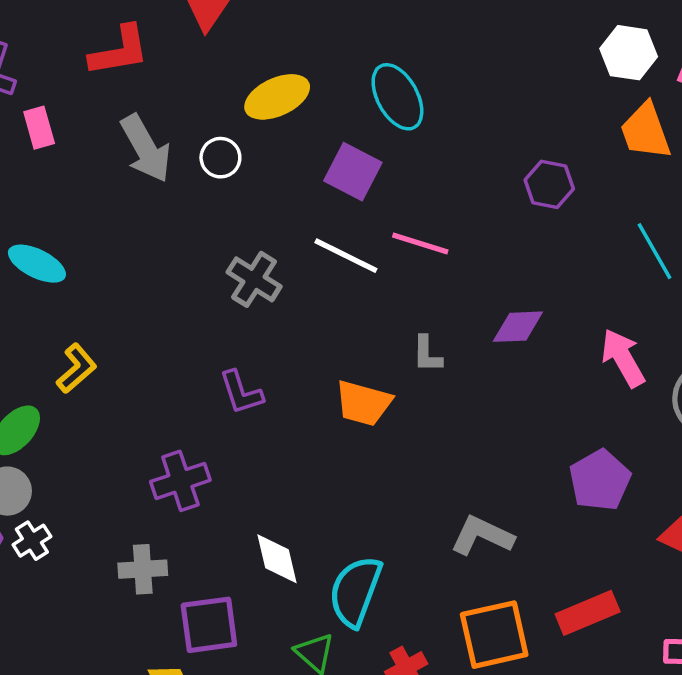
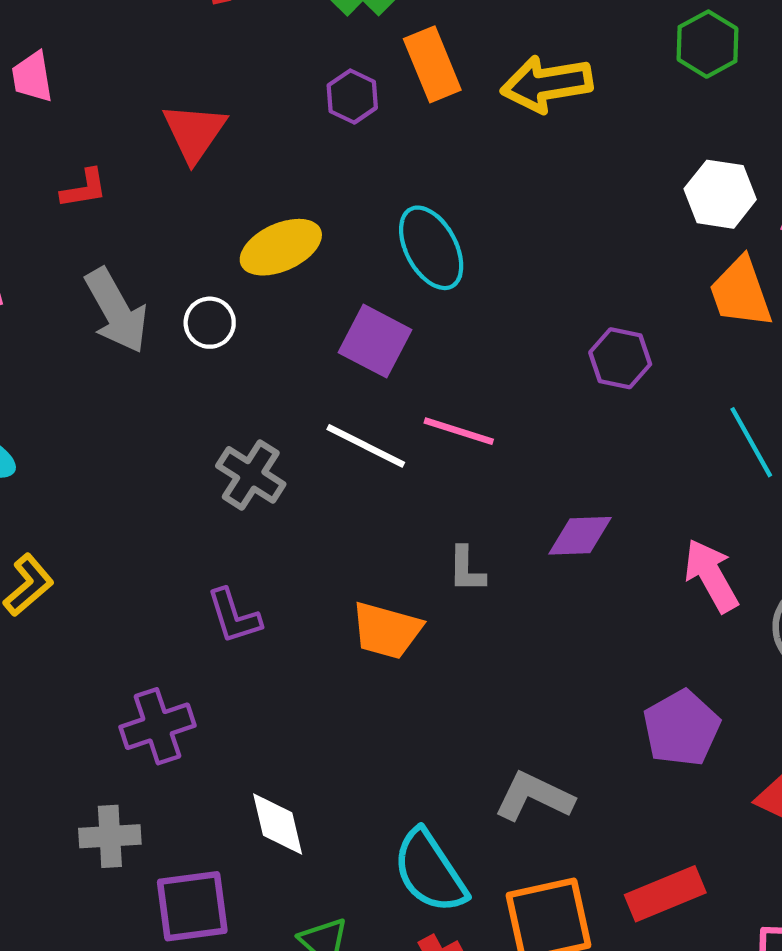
red L-shape: (119, 51) -> (84, 189), size x0.6
cyan semicircle: (355, 591) -> (430, 871), moved, turned -54

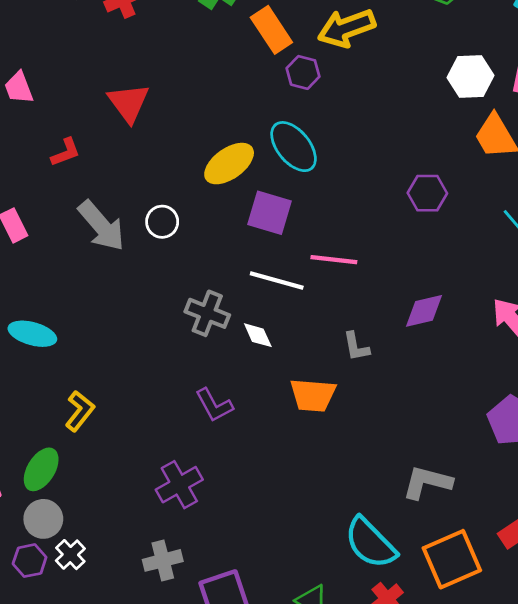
purple hexagon: (352, 97) -> (303, 72), moved
yellow ellipse: (281, 247) -> (229, 164), moved
white diamond: (278, 824) -> (258, 335), moved, size x0.7

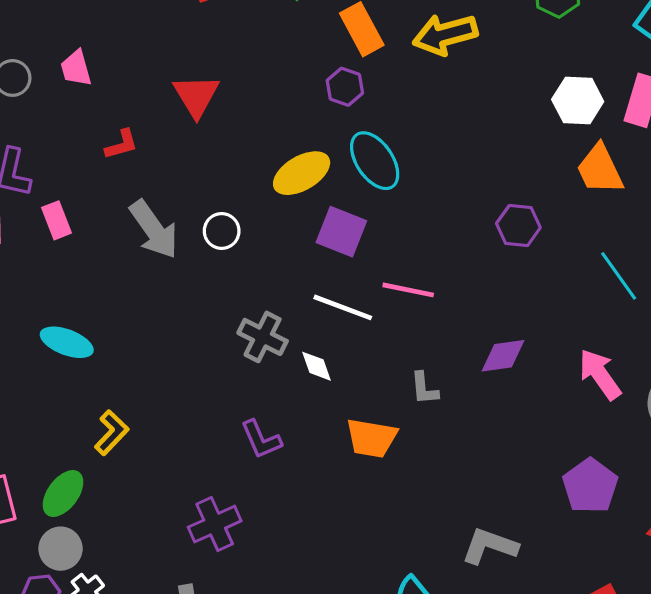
purple hexagon: (303, 72) -> (345, 87), moved

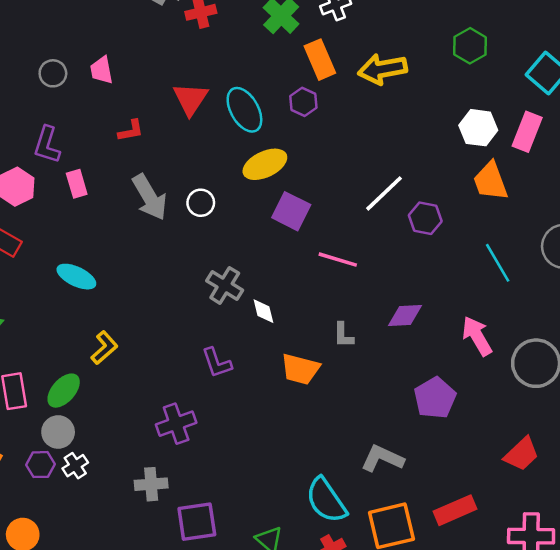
cyan ellipse: (375, 161) -> (244, 110), moved
white line: (343, 307) -> (384, 193), moved, turned -69
purple pentagon: (590, 486) -> (435, 398), moved

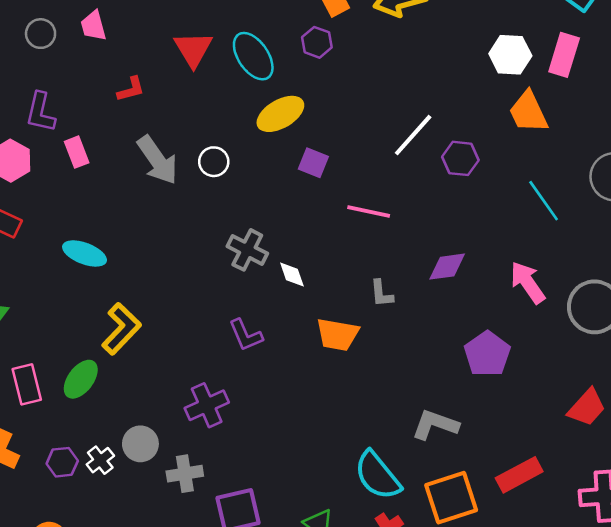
purple square: (291, 211) -> (313, 163), size x0.7
yellow L-shape: (104, 348) -> (121, 329), size x1.4
gray circle: (58, 432) -> (140, 444), moved

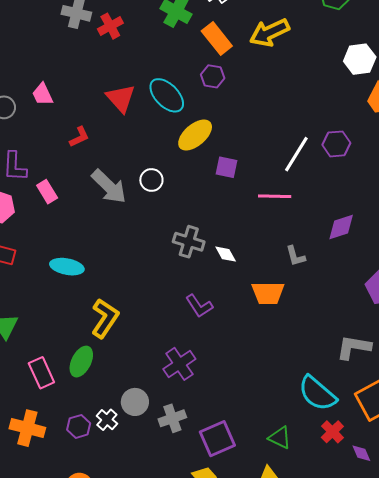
white line: (413, 135) -> (296, 154), moved

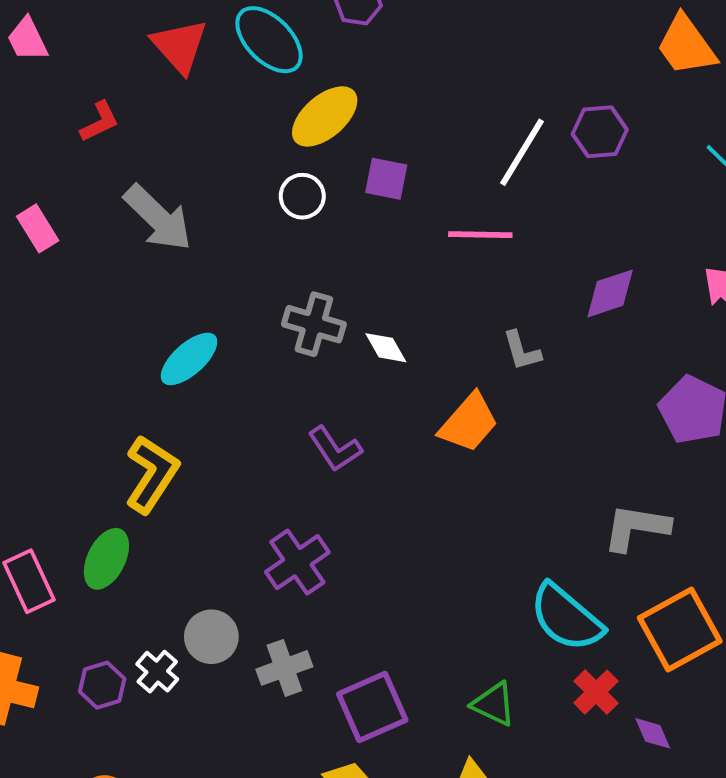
white circle: (151, 180) -> (302, 196), moved
cyan ellipse: (67, 267) -> (189, 359), moved, turned -52
orange trapezoid: (268, 293) -> (469, 423), turned -48

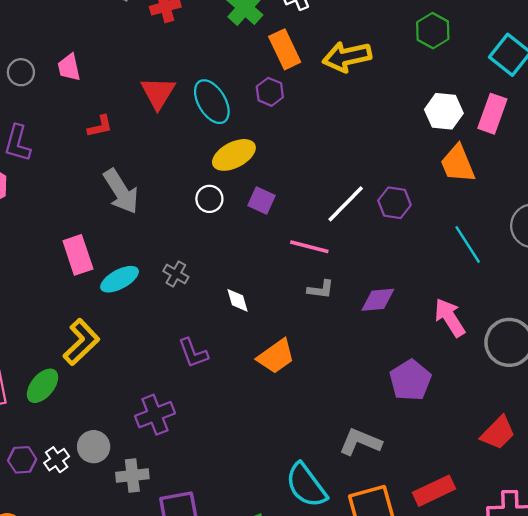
pink rectangle: (38, 228) -> (78, 255), moved, size x1.4
gray cross: (314, 324) -> (176, 274), moved, size x0.7
gray L-shape: (522, 351) -> (321, 289), moved, turned -80

